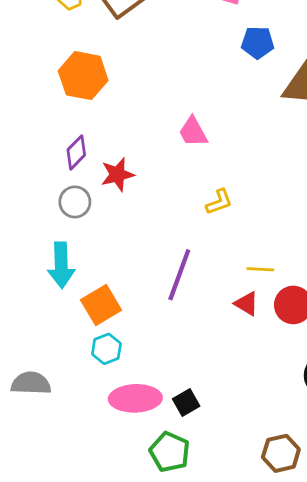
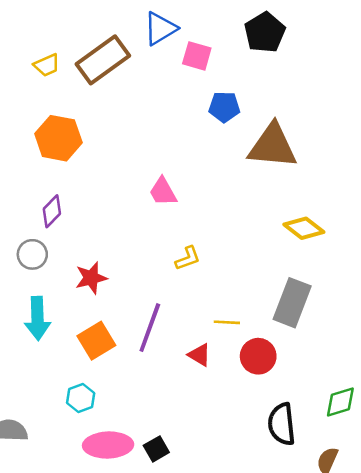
red star: (117, 174) -> (91, 278), moved
gray circle: (75, 202) -> (32, 254), moved
red triangle: (247, 304) -> (199, 355), moved
orange square: (101, 305) -> (96, 341), moved

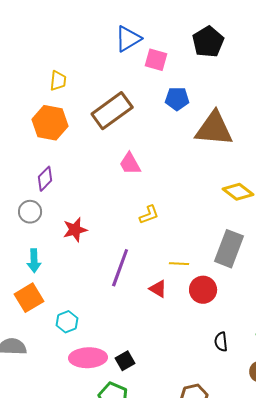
brown rectangle: (103, 60) -> (112, 111), moved
yellow trapezoid: (47, 65) -> (58, 81), moved, turned -60
cyan arrow: (38, 318) -> (34, 261), size x0.7
orange square: (96, 341) -> (29, 298), moved
black semicircle: (282, 424) -> (221, 342), size x0.6

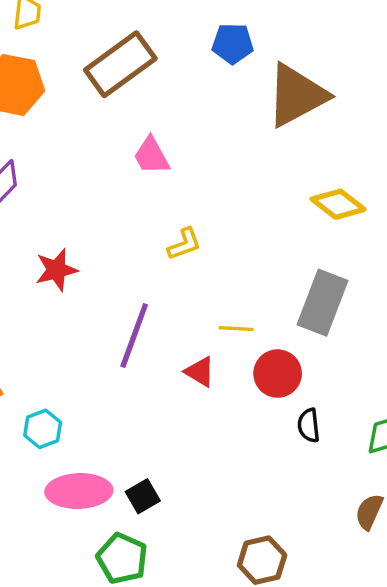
brown triangle: (214, 129) -> (297, 95), turned -33
black semicircle: (221, 342) -> (309, 425), moved

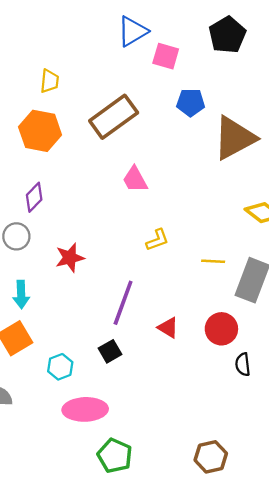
yellow line: (236, 329) -> (213, 261), moved
black square: (143, 496) -> (110, 351), moved

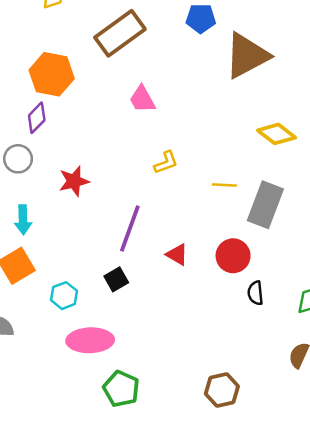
orange hexagon: (40, 131) -> (52, 74), moved

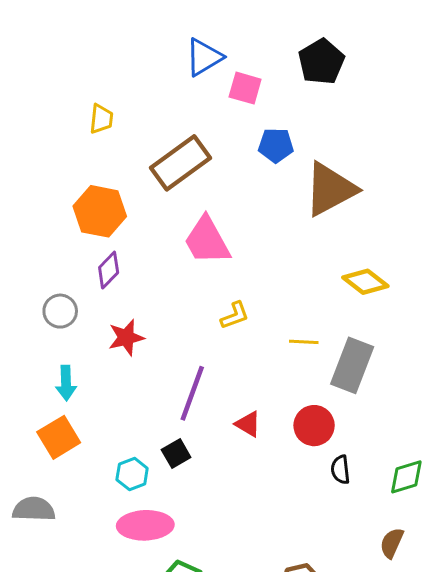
pink trapezoid: (142, 99) -> (207, 241), size x1.5
purple diamond: (37, 118) -> (109, 270), moved
cyan hexagon: (64, 296) -> (132, 474), moved

